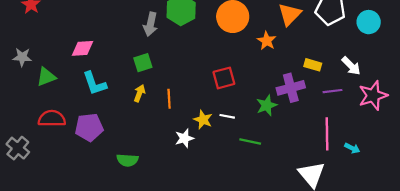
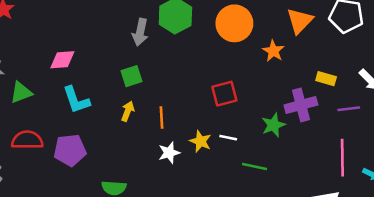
white star: (184, 138) -> (169, 153), moved

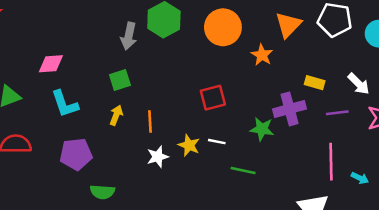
green star: (273, 125) -> (262, 129), turned 30
purple pentagon: (70, 150) -> (76, 154), moved

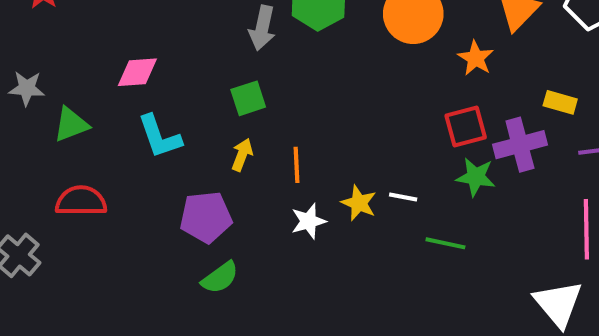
red square: (213, 98) -> (466, 127), moved
purple pentagon: (76, 154) -> (206, 217), moved
green semicircle: (102, 192) -> (220, 278), turned -40

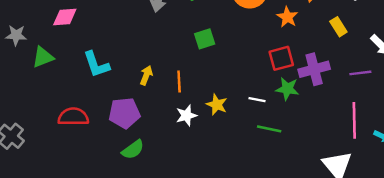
pink diamond: (137, 72) -> (65, 17), moved
green square: (248, 98) -> (205, 39), moved
yellow rectangle: (560, 102) -> (338, 27), moved, turned 42
white line: (403, 197) -> (257, 100), moved
red semicircle: (81, 201) -> (73, 117), moved

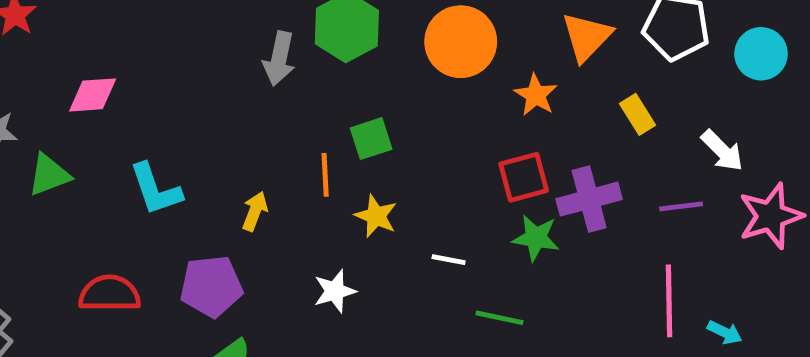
orange line: (179, 81) -> (325, 175), moved
white line: (257, 100) -> (449, 260), moved
yellow star: (217, 105) -> (376, 216), moved

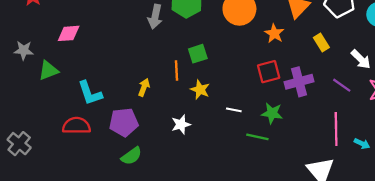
cyan L-shape: (156, 189) -> (90, 93), moved
purple line: (681, 206) -> (342, 85), turned 42
green star: (536, 238) -> (272, 113), moved

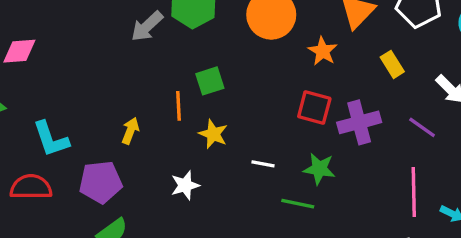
gray arrow: (155, 17) -> (147, 26), turned 35
red square: (269, 72) -> (314, 107), turned 30

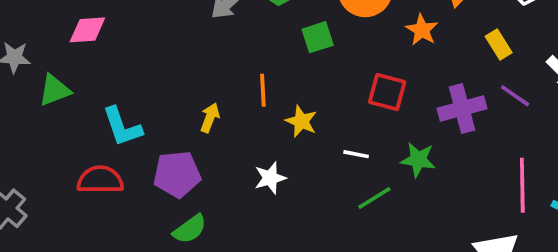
green square: (210, 81) -> (318, 37), moved
red square: (314, 107) -> (387, 92), moved
purple line: (422, 127) -> (515, 96), moved
green line: (298, 204) -> (374, 198), moved, turned -44

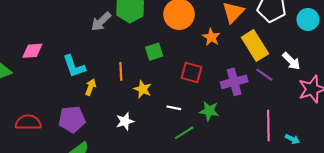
pink diamond: (87, 30) -> (32, 51), moved
green square: (318, 37) -> (154, 52), moved
yellow rectangle: (499, 45) -> (255, 45), size x1.8
cyan L-shape: (122, 127) -> (74, 66), moved

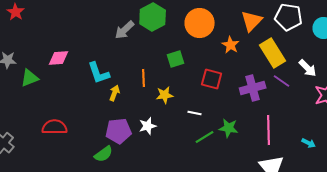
yellow star: (143, 89) -> (165, 95), turned -30
green star: (209, 111) -> (229, 128), moved
purple pentagon: (72, 119) -> (119, 131), moved
pink line: (268, 126) -> (269, 130), moved

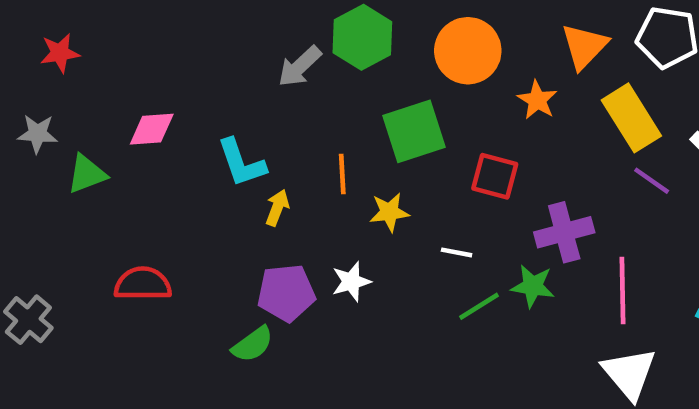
red star: (16, 12) -> (60, 53), moved, turned 30
green square: (176, 59) -> (414, 131), size x1.6
purple cross: (253, 88) -> (564, 232), moved

